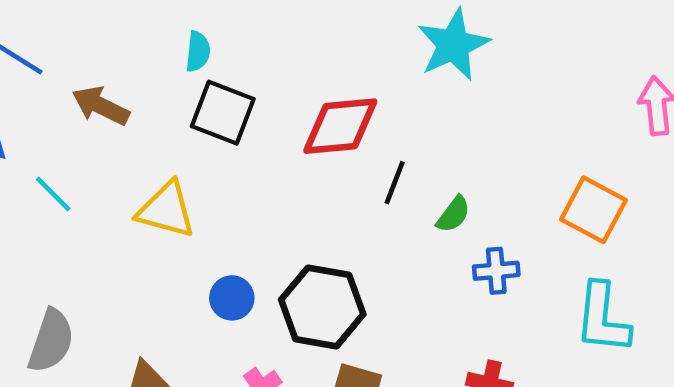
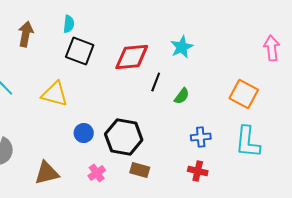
cyan star: (453, 45) -> (182, 47), moved, size x0.7
brown arrow: (101, 106) -> (26, 34), moved, turned 75
blue cross: (496, 271) -> (201, 137), moved

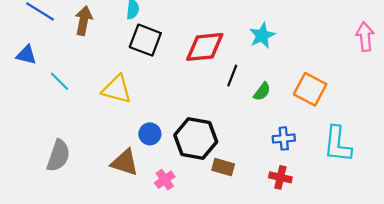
orange square: (244, 94) -> (310, 89), moved
brown rectangle: (140, 170) -> (223, 167), moved
brown triangle: (47, 173) -> (125, 162), moved, turned 32

